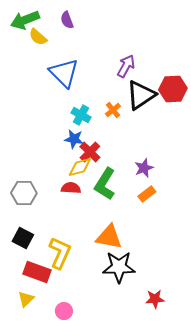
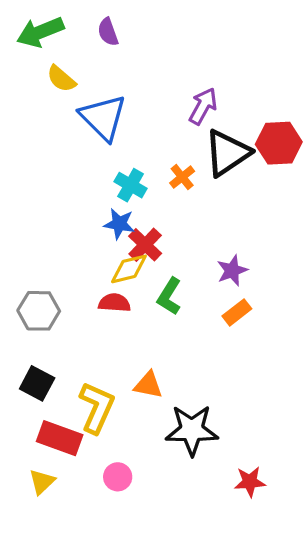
yellow semicircle: (38, 37) -> (61, 79), moved
green L-shape: (105, 184) -> (169, 296), size x0.7
orange triangle: (109, 237) -> (148, 385), moved, size x0.7
pink circle: (64, 311) -> (118, 477), moved

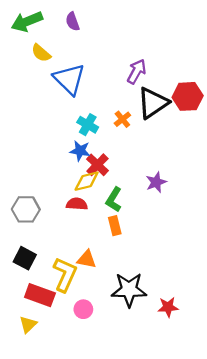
orange rectangle: (237, 312) -> (115, 226), moved, turned -66
orange triangle: (148, 385) -> (87, 259), moved
pink circle: (118, 477) -> (83, 309), moved
red star: (250, 482) -> (168, 307), moved

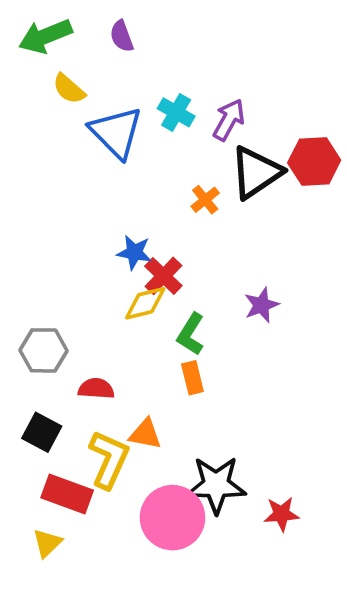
cyan cross: (88, 125) -> (176, 112), moved
red semicircle: (77, 204) -> (96, 389), moved
pink circle: (83, 309) -> (173, 518), moved, size x2.0

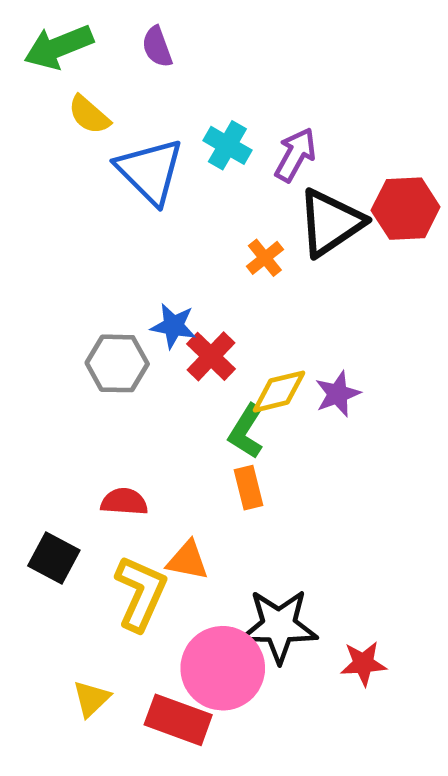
yellow diamond: (145, 303) -> (279, 392), moved
gray hexagon: (44, 350) -> (117, 363), moved
red rectangle: (67, 494) -> (178, 720), moved
yellow triangle: (47, 543) -> (91, 699), moved

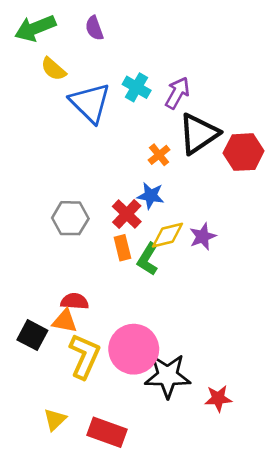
red hexagon: (406, 209) -> (244, 152), moved
blue star: (173, 326) -> (151, 196), moved
orange rectangle: (249, 488) -> (122, 248), moved
orange triangle: (188, 560) -> (65, 321), moved
pink circle: (223, 668) -> (134, 349), moved

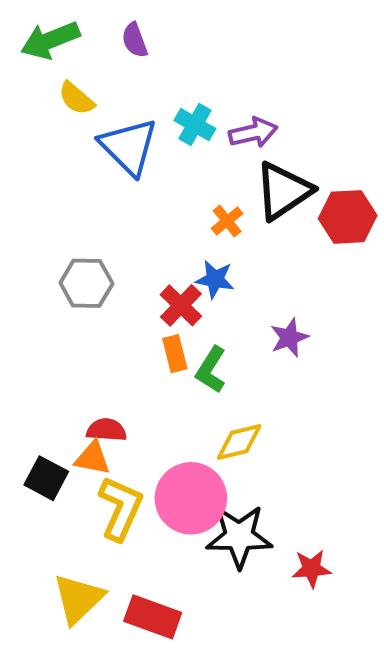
purple arrow: (177, 93) -> (253, 133), turned 48
gray hexagon: (70, 218) -> (86, 283), moved
yellow diamond: (168, 235) -> (239, 442), moved
yellow triangle: (55, 420) -> (78, 599), size x1.6

